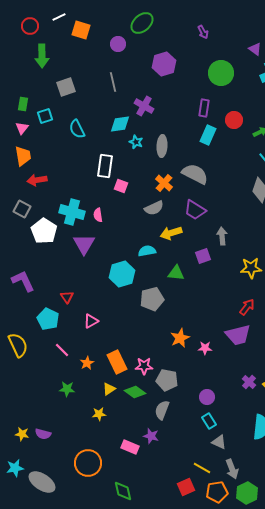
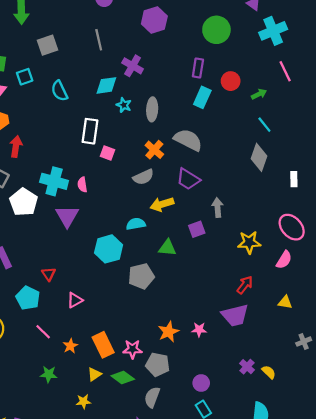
red arrow: (37, 180) -> (16, 146), turned 108
orange star: (180, 338) -> (168, 332), moved

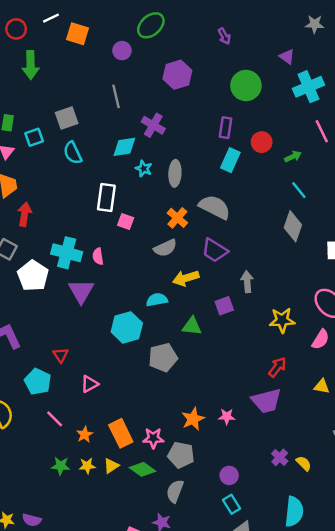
gray square: (47, 45) -> (67, 118), moved
yellow star: (83, 402) -> (87, 466), moved

